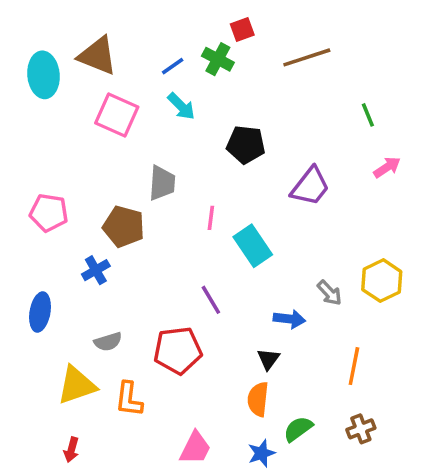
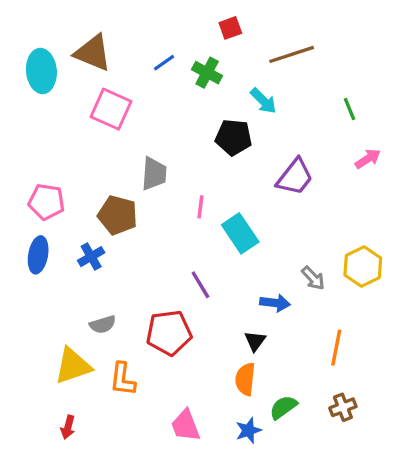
green cross: (218, 59) -> (207, 73), moved
cyan arrow: (181, 106) -> (263, 101), moved
blue ellipse: (40, 312) -> (38, 255), moved
pink trapezoid: (195, 448) -> (186, 426), turned 132

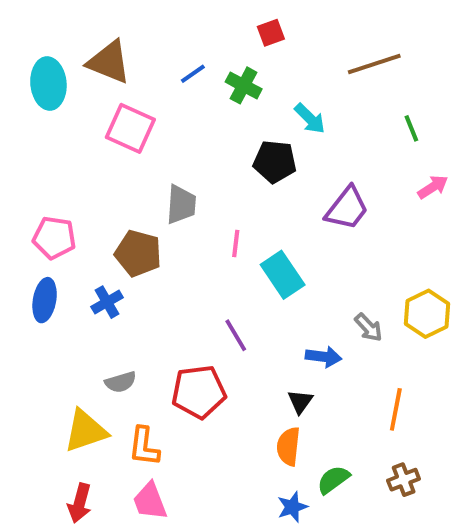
brown line: (292, 54) -> (374, 64), moved
pink trapezoid: (186, 426) -> (150, 501), moved
red arrow: (68, 427) -> (80, 503), size x1.4

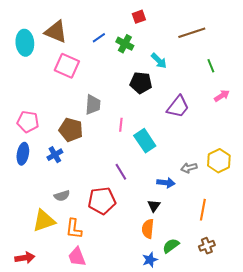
gray arrow: (368, 327) -> (189, 168), turned 119
red arrow: (80, 503) -> (25, 258), moved, turned -114

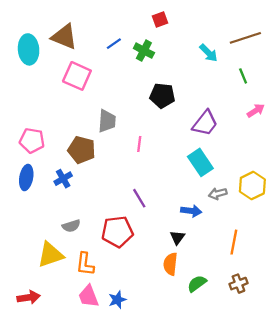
brown line: (192, 33) -> (245, 38), moved
cyan arrow: (159, 61) -> (208, 53), moved
cyan rectangle: (145, 141) -> (200, 162), moved
blue star: (150, 260) -> (117, 300), moved

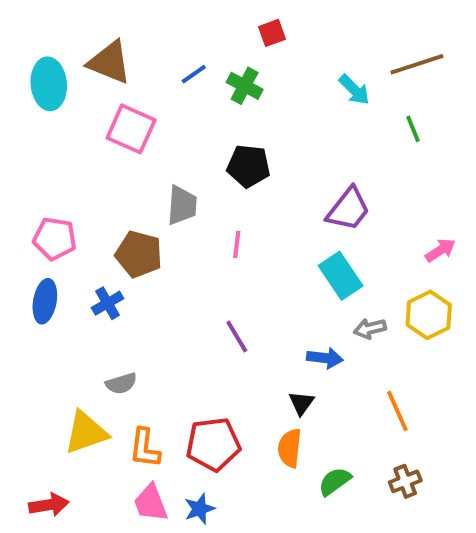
black pentagon: (162, 96) -> (249, 166), moved
pink arrow: (256, 111) -> (440, 250), moved
red pentagon: (117, 232) -> (213, 444), moved
orange line: (234, 242) -> (397, 411), turned -35

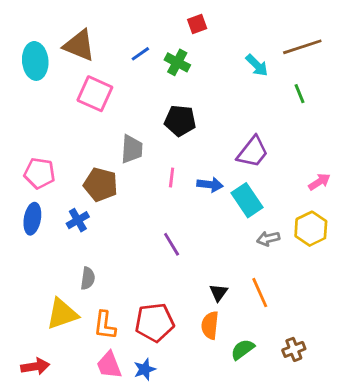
blue arrow: (325, 358) -> (210, 185), moved
gray semicircle: (121, 383) -> (88, 278), turned -65
orange line: (397, 411) -> (260, 293), moved

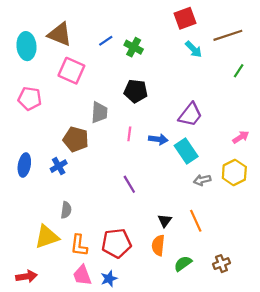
red square: (197, 24) -> (185, 18), moved, size x1.5
green line: (299, 94) -> (239, 71), moved, turned 56
pink pentagon: (39, 173) -> (30, 99), moved

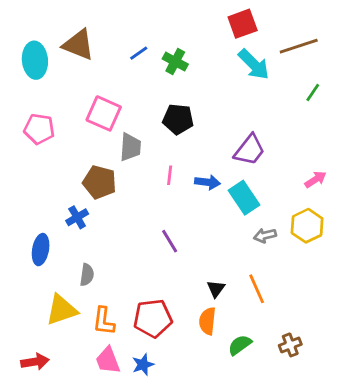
cyan arrow: (194, 49) -> (254, 64), size x1.4
pink square: (71, 71) -> (104, 113), moved
blue ellipse: (24, 165) -> (41, 250), moved

